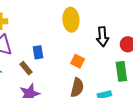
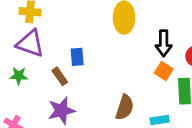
orange square: (78, 61) -> (164, 71), moved

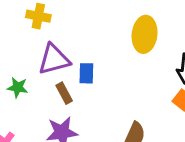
purple triangle: (30, 43) -> (54, 59), moved, turned -40

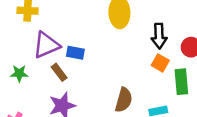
blue rectangle: (86, 73) -> (75, 53), turned -72

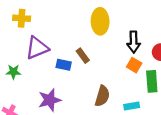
blue rectangle: (75, 53) -> (64, 65), moved
brown rectangle: (59, 72) -> (83, 56), moved

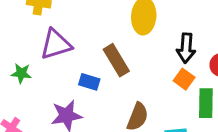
brown rectangle: (83, 56) -> (116, 60), size x1.5
blue rectangle: (64, 65) -> (89, 82), moved

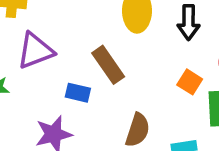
black arrow: (186, 48) -> (188, 22), moved

